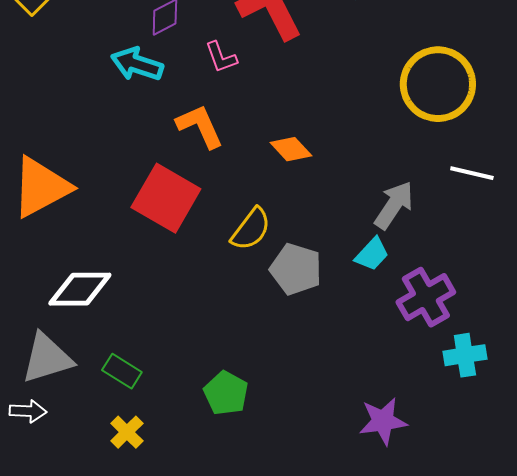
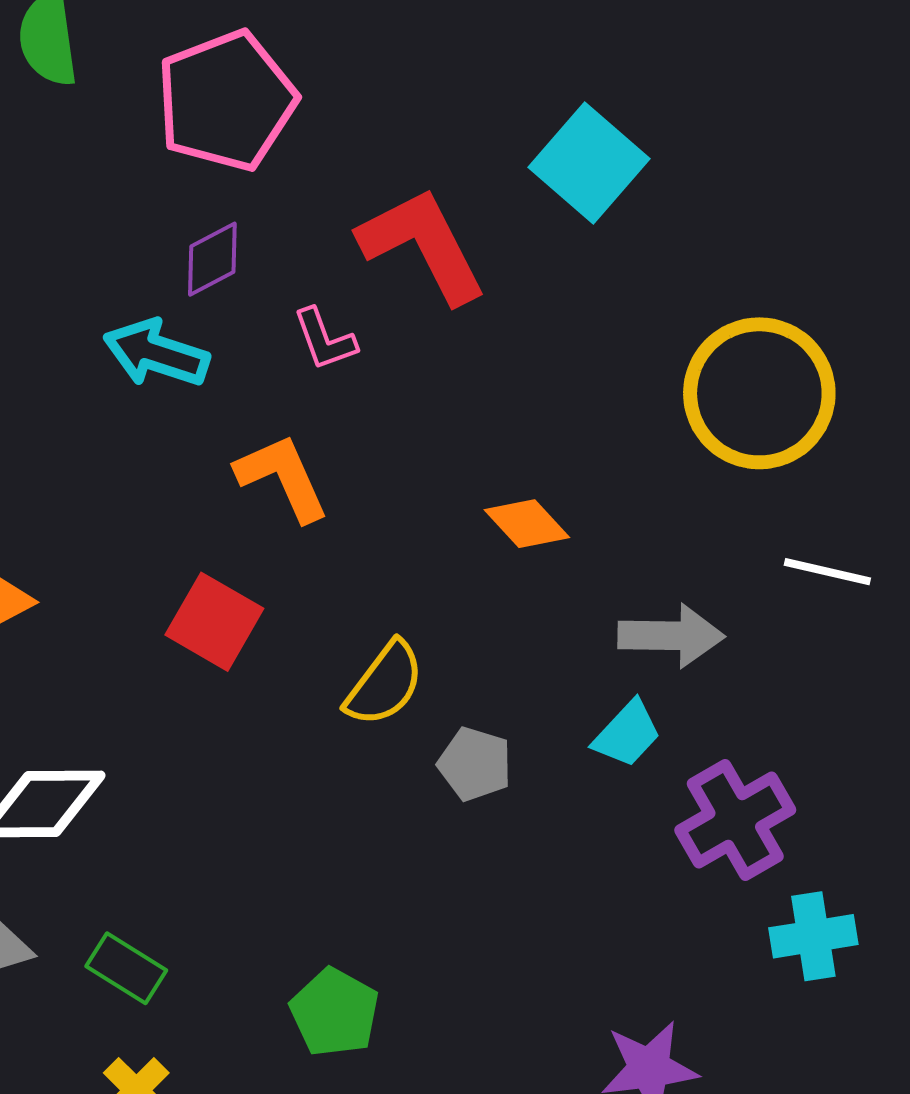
orange diamond: (291, 149) -> (527, 524), moved
red square: (166, 198) -> (214, 622), size x0.7
gray arrow: (394, 205) -> (671, 636), turned 57
gray pentagon: (296, 269) -> (475, 764), size x0.7

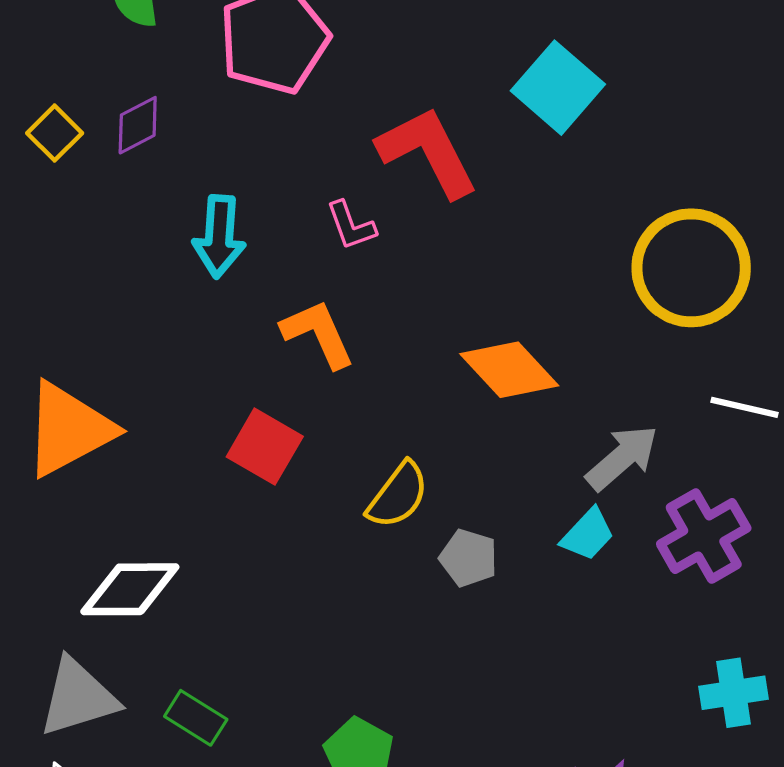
purple diamond: (212, 259) -> (138, 125), moved
cyan arrow: (156, 353) -> (219, 236), turned -104
orange diamond: (527, 524) -> (509, 370), size x1.5
gray arrow: (671, 636) -> (622, 458), turned -42
purple cross: (735, 820) -> (704, 536), moved

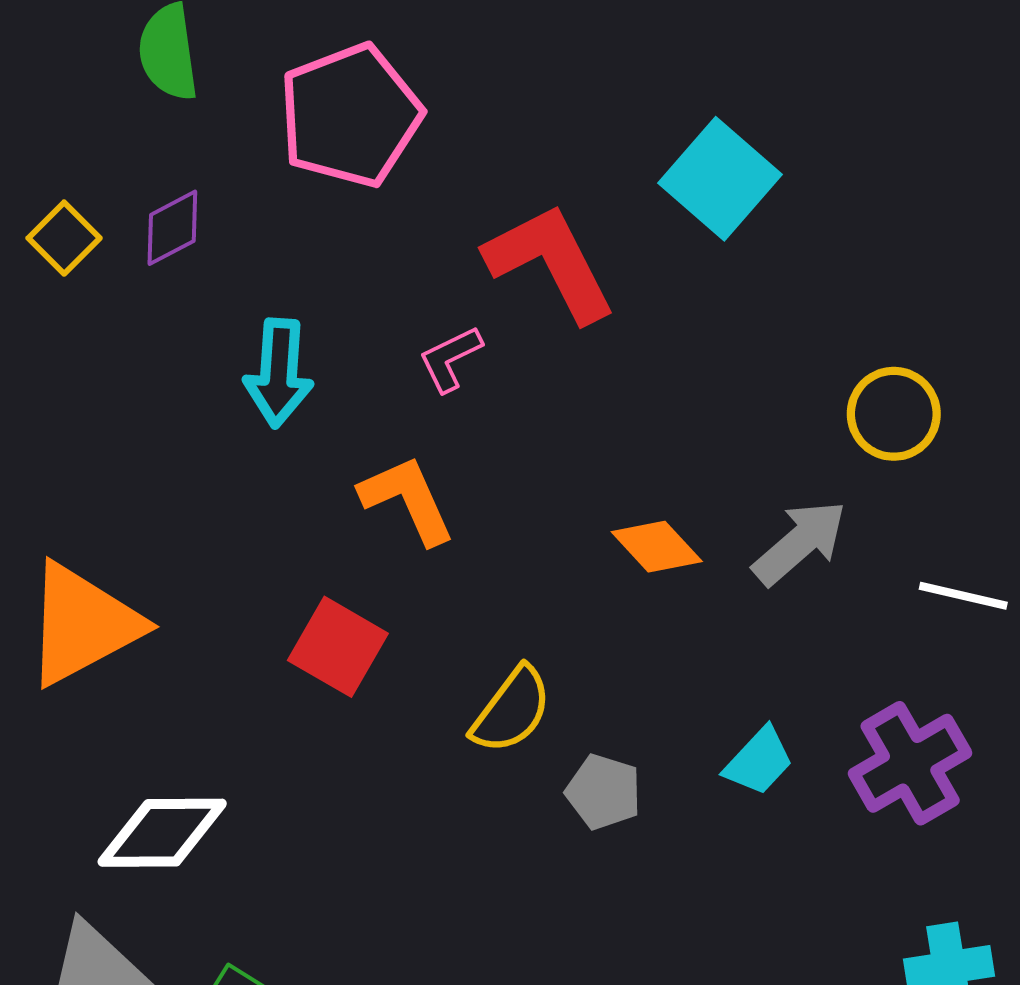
pink L-shape: (351, 226) -> (450, 359), turned 84
yellow circle: (691, 268) -> (894, 414), size x0.6
orange diamond: (509, 370) -> (657, 547), size x0.7
gray arrow: (622, 458) -> (800, 543), moved

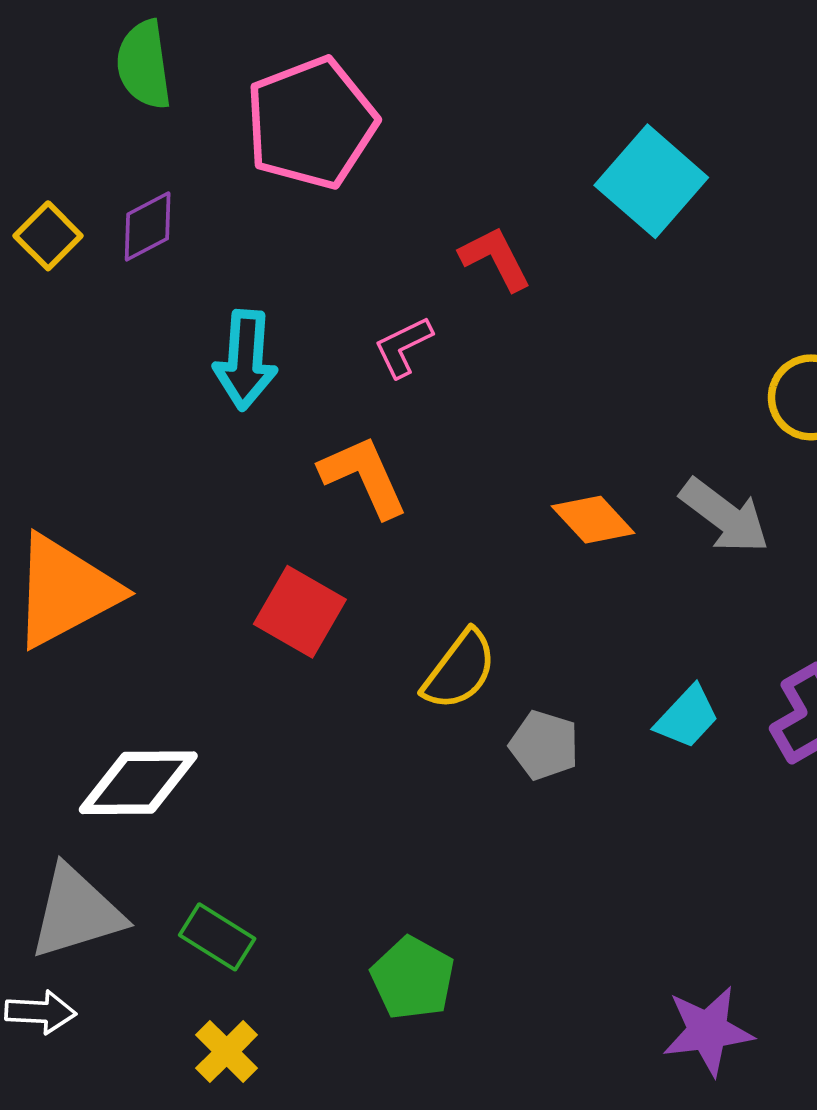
red L-shape: (550, 263) -> (495, 258), size x0.6
gray arrow: (800, 543) -> (725, 516), turned 78

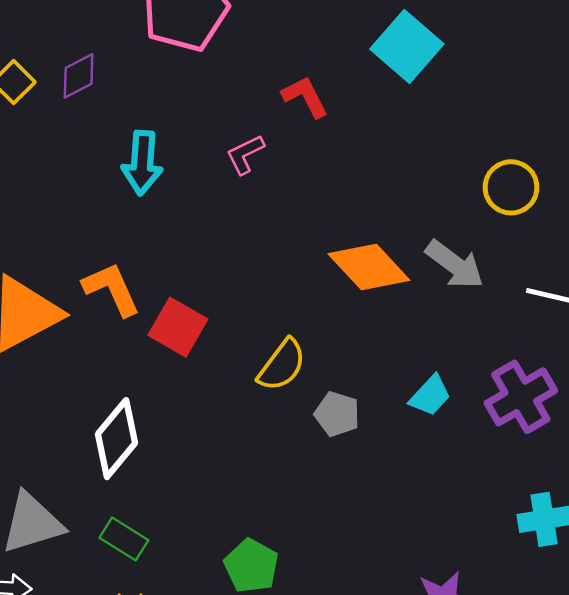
orange L-shape: (364, 476) -> (112, 289), moved
orange diamond: (593, 520) -> (369, 267), size x1.5
white diamond: (138, 783) -> (117, 439), moved, turned -50

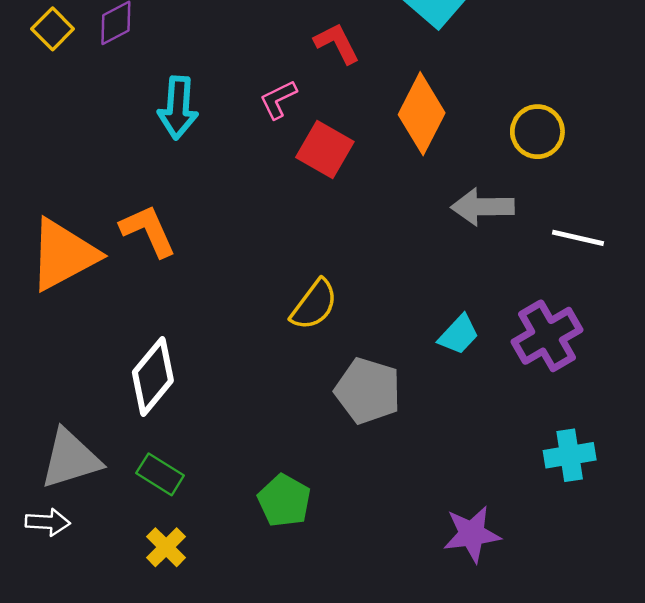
gray arrow: (455, 265) -> (483, 207), turned 142
orange diamond: (369, 267) -> (422, 114), moved, turned 70
red square: (178, 327) -> (325, 150), moved
gray pentagon: (337, 414) -> (368, 391), moved, size x1.5

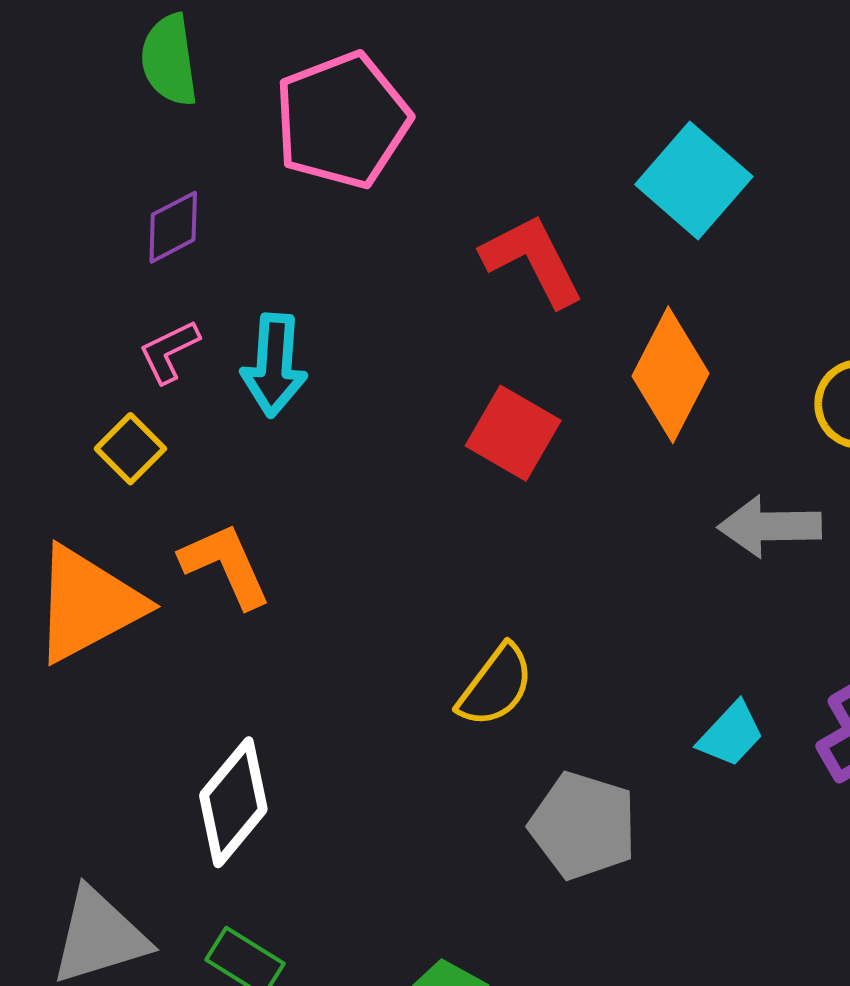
yellow square: (53, 29) -> (130, 449), moved
red L-shape: (337, 43) -> (533, 260), size x1.4
pink L-shape: (278, 99) -> (169, 352), moved

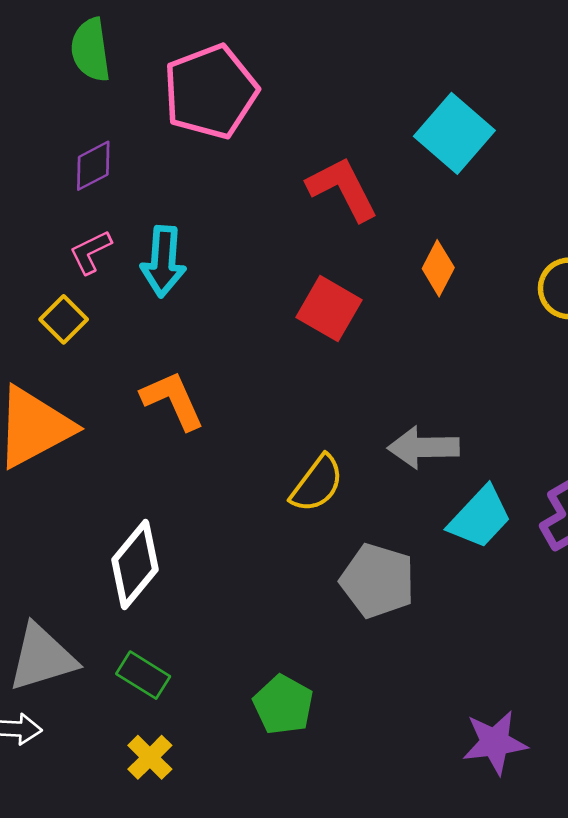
orange diamond: (671, 375) -> (438, 268), size x0.6
gray arrow: (770, 526) -> (423, 447), moved
orange L-shape: (226, 565) -> (173, 400), moved
cyan trapezoid: (731, 734) -> (480, 517), size x1.4

